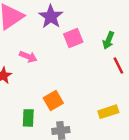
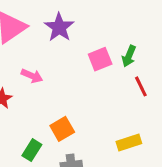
pink square: (73, 38) -> (100, 59), moved
green rectangle: (28, 118) -> (32, 150), turned 30

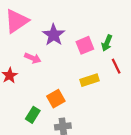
purple star: (59, 27) -> (54, 35), moved
yellow rectangle: (129, 142) -> (89, 80), moved

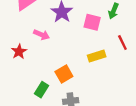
green arrow: (107, 43) -> (113, 11), moved
pink square: (85, 45) -> (92, 22), turned 36

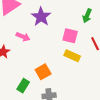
pink square: (92, 22) -> (70, 36), moved
yellow rectangle: (97, 56) -> (72, 56), turned 42

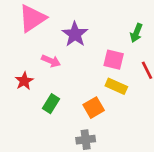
orange square: (43, 72) -> (94, 108), moved
green rectangle: (23, 86) -> (51, 104), moved

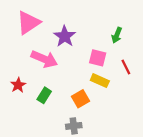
pink arrow: (51, 61) -> (44, 59), size x1.6
red star: (24, 81) -> (18, 85), moved

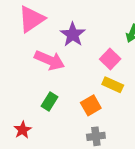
pink square: (98, 58) -> (110, 59), turned 30
red star: (18, 85) -> (23, 130), moved
gray cross: (74, 126) -> (96, 136), moved

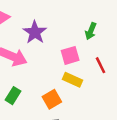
pink square: (110, 59) -> (70, 55), turned 30

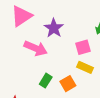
green rectangle: (13, 96) -> (46, 81), moved

